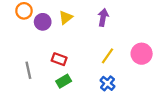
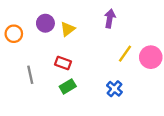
orange circle: (24, 11) -> (14, 34), moved
yellow triangle: (66, 17) -> (68, 29), moved
yellow line: (107, 56) -> (125, 54), moved

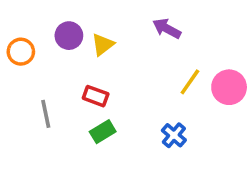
purple arrow: (110, 19) -> (167, 28), turned -72

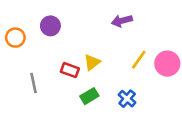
purple arrow: (167, 28) -> (122, 21), turned -42
yellow triangle: (103, 44) -> (92, 62), moved
green rectangle: (103, 132) -> (89, 96), moved

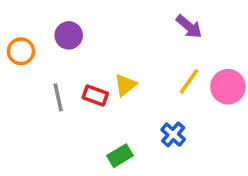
purple arrow: (122, 21) -> (189, 27), moved, turned -126
gray line: (34, 83) -> (58, 97), moved
green rectangle: (89, 96) -> (120, 156), moved

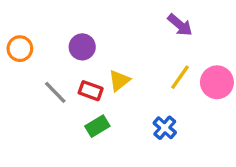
purple circle: (69, 35) -> (82, 47), moved
gray line: (58, 97) -> (55, 92), turned -32
green rectangle: (120, 156) -> (97, 126), moved

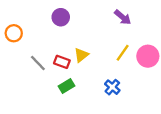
purple circle: (82, 47) -> (61, 17), moved

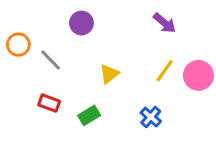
red rectangle: (62, 62) -> (49, 103), moved
gray line: (38, 63) -> (51, 60), moved

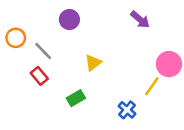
yellow line: (165, 71) -> (152, 86), moved
red rectangle: (49, 103) -> (39, 76), moved, turned 30
blue cross: (151, 117) -> (127, 110), moved

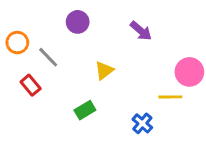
purple arrow: (140, 20) -> (141, 31), moved
red rectangle: (39, 76) -> (31, 85), moved
yellow line: (152, 86) -> (170, 97), turned 54

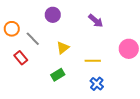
yellow triangle: (104, 70) -> (63, 48), moved
yellow line: (170, 97) -> (93, 61), moved

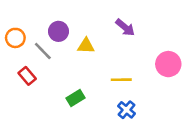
purple circle: (53, 15) -> (58, 31), moved
yellow triangle: (63, 48) -> (86, 46), moved, turned 40

